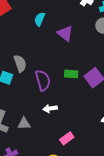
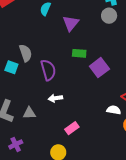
purple triangle: (65, 33) -> (71, 23), turned 30
green rectangle: (71, 74) -> (79, 53), moved

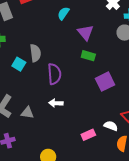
purple triangle: (71, 23) -> (85, 33), turned -30
green rectangle: (79, 53) -> (88, 56), moved
pink rectangle: (72, 128) -> (88, 135), moved

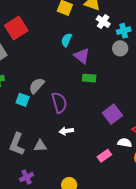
cyan semicircle: (63, 13) -> (66, 40), moved
gray semicircle: (35, 53) -> (37, 86), turned -120
purple square: (105, 82) -> (112, 114), moved

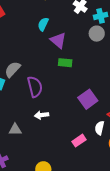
white semicircle: (125, 143) -> (100, 128), turned -88

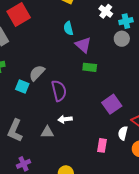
cyan semicircle: (43, 24) -> (68, 28), turned -40
gray triangle: (15, 130) -> (47, 132), moved
pink rectangle: (79, 141) -> (102, 145), turned -48

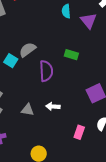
purple triangle: (83, 45) -> (89, 21), moved
green rectangle: (90, 67) -> (71, 55), moved
white arrow: (65, 119) -> (53, 106), moved

